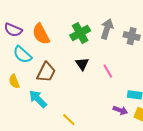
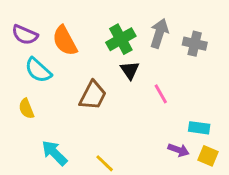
black triangle: (82, 64) -> (130, 70), moved
brown trapezoid: (46, 72) -> (93, 95), moved
cyan arrow: (38, 99) -> (54, 153), moved

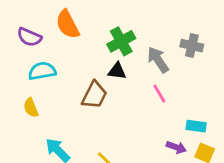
gray arrow: (159, 33) -> (158, 60), moved, turned -52
orange semicircle: (65, 41) -> (68, 24), moved
cyan semicircle: (38, 70) -> (42, 71), turned 128
black triangle: (130, 70) -> (117, 71), moved, turned -48

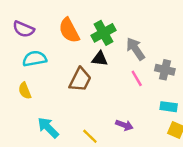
orange semicircle: (68, 24) -> (69, 30), moved
gray cross: (192, 46) -> (165, 70), moved
purple arrow: (176, 147) -> (124, 125), moved

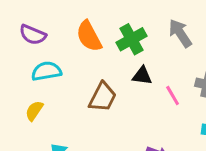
gray arrow: (135, 49) -> (180, 33), moved
black triangle: (100, 59) -> (142, 76), moved
yellow semicircle: (25, 91) -> (34, 111), turned 56

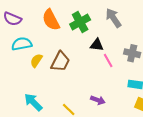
black triangle: (142, 76) -> (97, 45), moved
yellow semicircle: (34, 111) -> (36, 61), moved

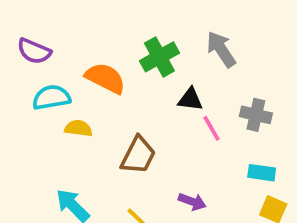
orange semicircle: (51, 20) -> (105, 78), moved, turned 145
yellow semicircle: (36, 61) -> (78, 128), turned 64
brown trapezoid: (60, 62) -> (138, 155), moved

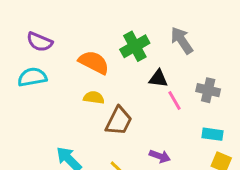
cyan semicircle: (51, 97) -> (32, 77), moved
yellow semicircle: (78, 128) -> (94, 98), moved

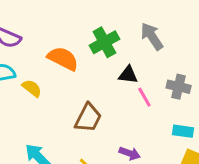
yellow semicircle: (94, 98) -> (32, 88), moved, turned 30

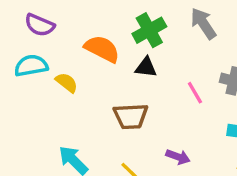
black triangle: (128, 75) -> (146, 67), moved
brown trapezoid: (88, 118) -> (131, 116), turned 60

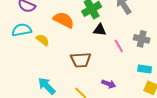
black triangle: (146, 67) -> (100, 30), moved

